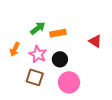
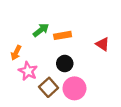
pink star: (38, 54) -> (28, 71), moved
brown square: (35, 77) -> (49, 87), moved, turned 30

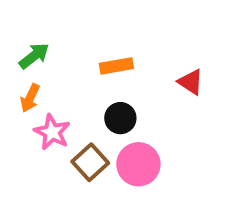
green arrow: (41, 30) -> (34, 56), moved

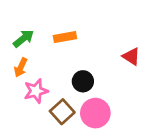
orange rectangle: (116, 66) -> (65, 37), moved
pink star: (52, 132) -> (36, 91), turned 30

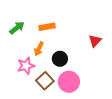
red triangle: (131, 56) -> (95, 41), turned 40
orange arrow: (21, 67) -> (39, 49), moved

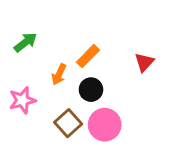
orange rectangle: (47, 27) -> (88, 56), moved, turned -35
pink star: (26, 66) -> (22, 100), moved

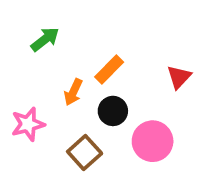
green arrow: (25, 42) -> (45, 39), moved
pink circle: (105, 125) -> (153, 141), moved

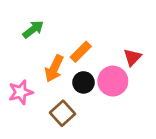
orange arrow: (73, 92) -> (54, 68), size x1.4
pink circle: (153, 141) -> (113, 81), moved

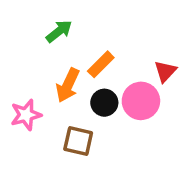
green arrow: (33, 29) -> (59, 31), moved
brown square: (63, 113) -> (78, 141), turned -35

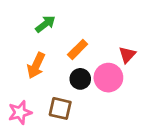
orange arrow: (68, 85) -> (36, 66), moved
pink star: (26, 115) -> (20, 112), moved

